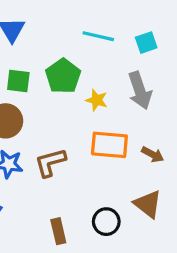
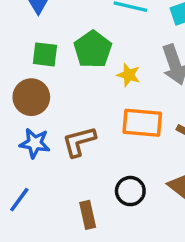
black circle: (106, 222) -> (130, 191), moved

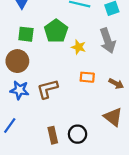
orange rectangle: (142, 123) -> (87, 77), size x0.6
black circle: (130, 191) -> (78, 134), moved

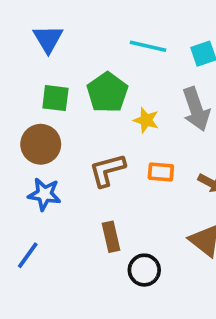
brown L-shape: (47, 89) -> (107, 170), moved
brown rectangle: (53, 135) -> (111, 237), moved

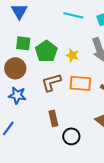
green pentagon: (107, 92) -> (46, 51), moved
orange rectangle: (161, 172) -> (80, 83), size x1.5

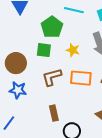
green square: (23, 43) -> (44, 50), moved
green pentagon: (46, 51) -> (52, 27), moved

